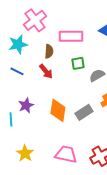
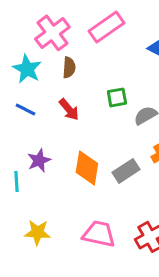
pink rectangle: (71, 36) -> (106, 27), moved, turned -35
cyan star: (18, 44) -> (27, 69), turned -30
brown semicircle: (49, 51) -> (69, 67), moved
yellow star: (25, 153) -> (37, 232), turned -30

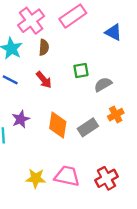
yellow star: (37, 232) -> (36, 178), moved

